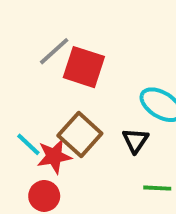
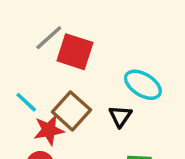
cyan line: (28, 144) -> (26, 102), moved

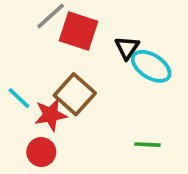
cyan line: (26, 102) -> (19, 98), moved
black triangle: (120, 116) -> (127, 48), moved

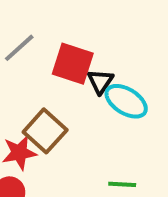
red square: (79, 31) -> (73, 64), moved

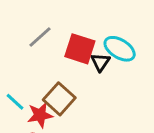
cyan ellipse: (126, 101) -> (120, 49), moved

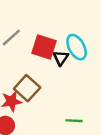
cyan ellipse: (120, 49) -> (77, 47), turned 30

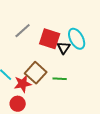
green line: (74, 121) -> (60, 79), moved

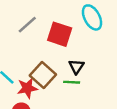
cyan ellipse: (77, 39) -> (92, 17), moved
black triangle: (64, 48) -> (76, 67), moved

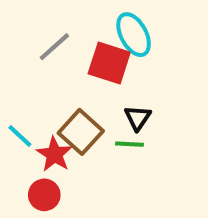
cyan ellipse: (92, 17) -> (134, 35), moved
red star: (27, 88) -> (54, 154), turned -30

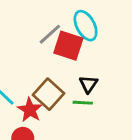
gray line: (54, 47) -> (50, 34), moved

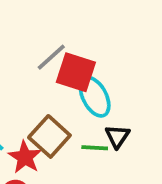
cyan ellipse: (86, 26) -> (95, 97), moved
black triangle: (88, 84) -> (117, 136), moved

